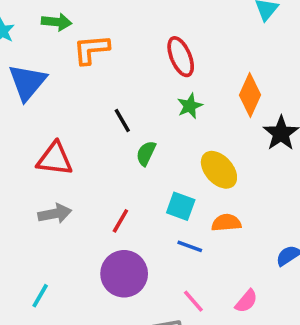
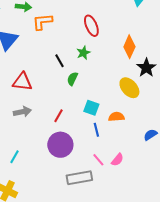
green star: (190, 106) -> (83, 53), moved
yellow ellipse: (219, 170) -> (129, 88), moved
blue line: (190, 246) -> (96, 130), turned 56
pink semicircle: (246, 301) -> (117, 160), moved

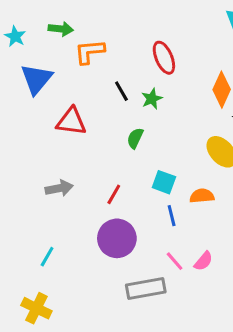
black line: (59, 61) -> (121, 91), moved
red triangle: (22, 82) -> (71, 121), moved

